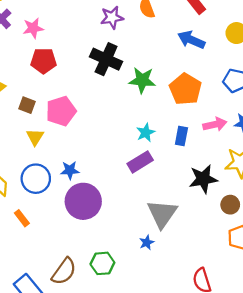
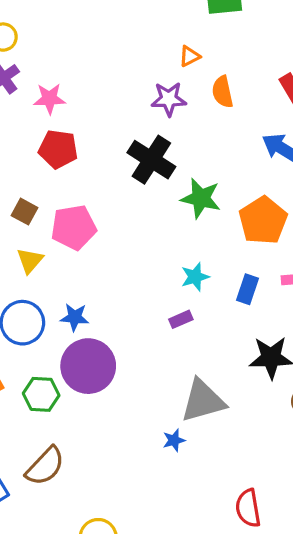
purple rectangle: (140, 162) -> (181, 319), size x0.6
gray triangle: (162, 214) -> (203, 401), turned 32
green hexagon: (102, 263) -> (41, 394), moved

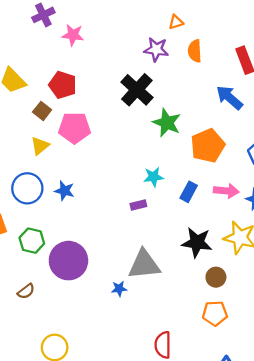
red pentagon: (58, 149) -> (63, 85), moved
purple circle: (88, 366) -> (68, 261), moved
brown semicircle: (45, 466) -> (26, 291), size x0.6

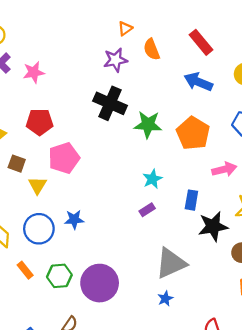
brown square: (42, 111) -> (17, 164), moved
blue rectangle: (189, 192) -> (191, 200), moved
blue star: (119, 289) -> (165, 299), moved

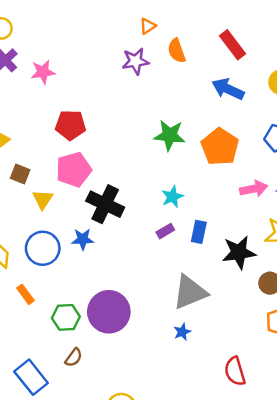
black cross: (110, 103) -> (105, 204), moved
red pentagon: (40, 122) -> (70, 125), moved
blue rectangle: (191, 200) -> (199, 232), moved
green hexagon: (59, 276) -> (66, 317), moved

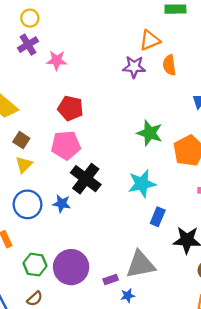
orange triangle: (148, 26) -> (150, 40), size x1.5
cyan star: (172, 197) -> (142, 184), size x1.5
yellow triangle: (43, 199) -> (24, 165), moved
purple rectangle: (165, 231) -> (111, 279), moved

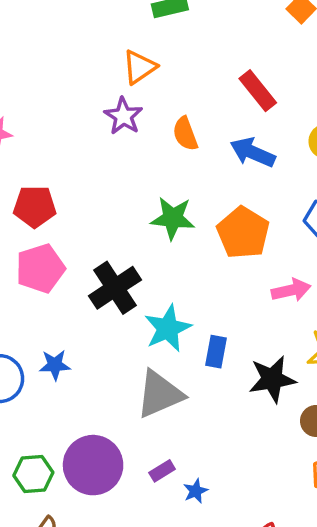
orange semicircle: (169, 65) -> (185, 134), moved
purple star: (134, 67) -> (123, 116), turned -30
black cross: (86, 179) -> (115, 288), moved, turned 32
cyan star: (142, 184) -> (168, 328), moved
gray triangle: (140, 265) -> (160, 394), moved

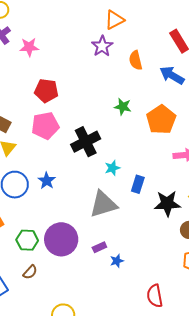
green star: (173, 218) -> (123, 107), size x0.7
cyan star: (168, 328) -> (112, 168), size x0.6
blue star: (55, 365) -> (47, 181), turned 30

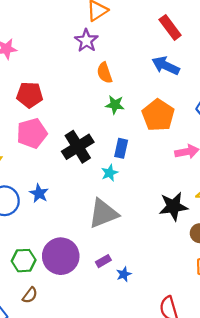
orange semicircle: (136, 60) -> (105, 73), moved
blue rectangle: (138, 184) -> (121, 148), moved

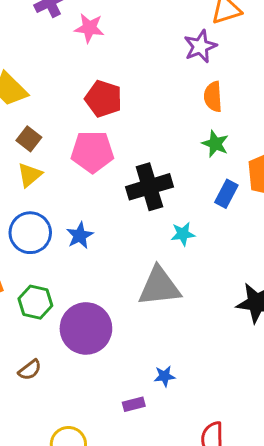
blue rectangle: (121, 148) -> (226, 194), moved
green hexagon: (24, 261) -> (35, 302), moved
purple rectangle: (103, 261) -> (134, 404), moved

